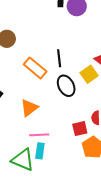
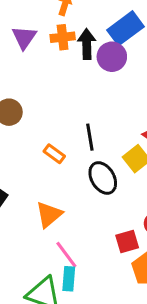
orange rectangle: (35, 68) -> (54, 154), size x0.6
pink line: (39, 135) -> (66, 255), turned 60

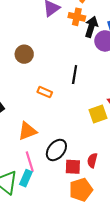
black line: (90, 137) -> (75, 75), moved
orange rectangle: (54, 154) -> (45, 92), turned -32
black ellipse: (103, 178) -> (56, 150), moved, turned 50

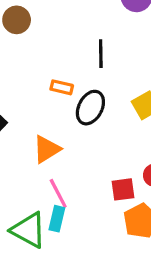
brown circle: (24, 54) -> (17, 20), moved
black ellipse: (56, 150) -> (90, 108), moved

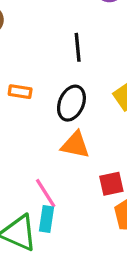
orange rectangle: (62, 87) -> (20, 92), moved
orange triangle: (47, 149) -> (75, 145), moved, turned 48

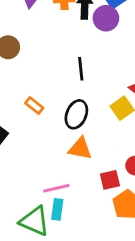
orange rectangle: (20, 92) -> (34, 106), turned 30
pink line: (46, 193) -> (56, 188), turned -70

